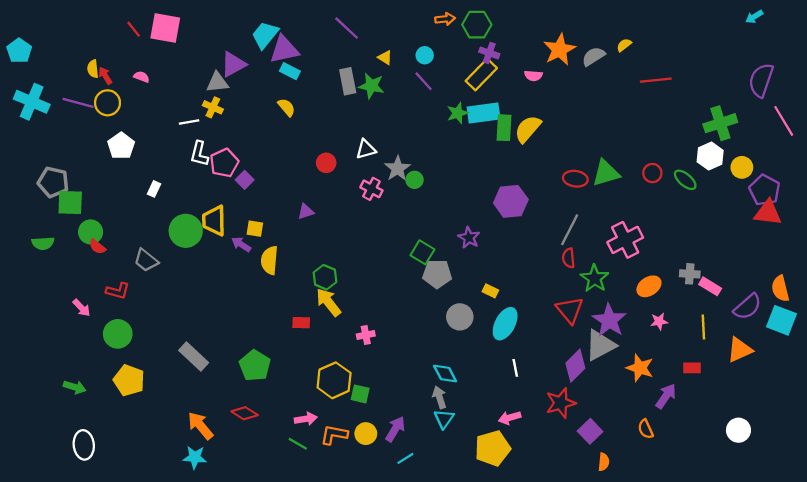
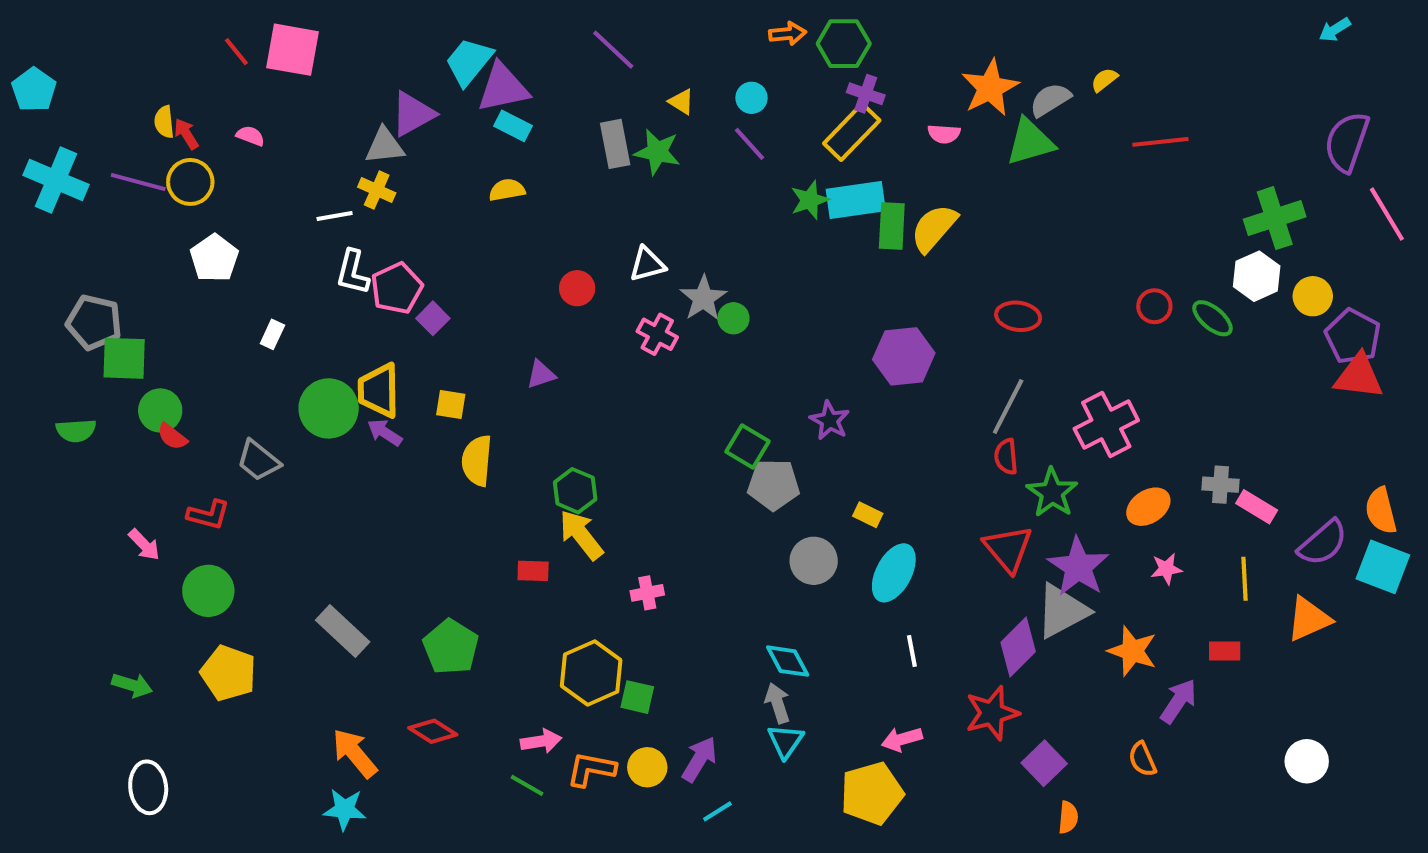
yellow semicircle: (287, 107) -> (507, 190), turned -60
green triangle: (606, 173) -> (1030, 142), moved
purple arrow: (241, 244) -> (385, 433), moved

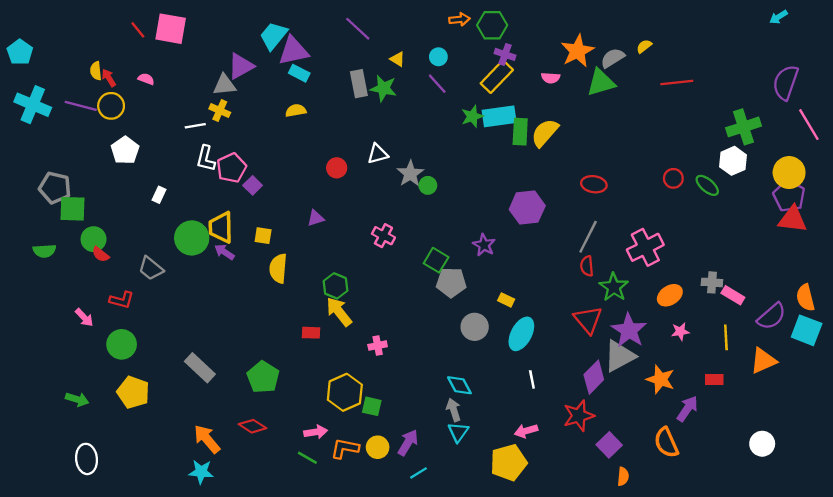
yellow circle: (1313, 296) -> (789, 173), moved, size x1.4
pink cross: (657, 334) -> (383, 236), moved
orange semicircle: (1142, 759) -> (666, 443), size x1.5

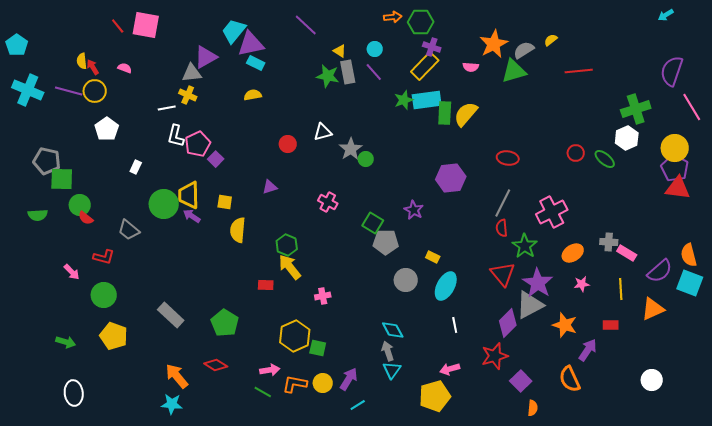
gray rectangle: (359, 84) -> (348, 72), moved

